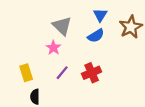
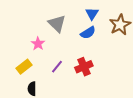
pink star: (53, 48) -> (38, 44), moved
yellow rectangle: (26, 73) -> (24, 67), turned 70

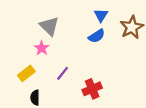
gray triangle: (57, 24) -> (49, 26), moved
red cross: (84, 67) -> (92, 89), moved

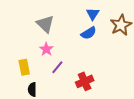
pink star: (42, 48) -> (46, 49), moved
yellow rectangle: (26, 73) -> (24, 67), turned -63

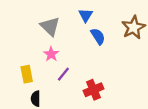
blue triangle: (93, 14) -> (86, 15), moved
blue semicircle: (89, 33) -> (98, 36), turned -91

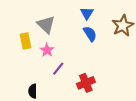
blue triangle: (86, 15) -> (87, 13), moved
yellow rectangle: (27, 74) -> (25, 41), moved

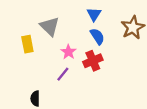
pink star: (47, 50) -> (68, 52), moved
red cross: (86, 83) -> (93, 61), moved

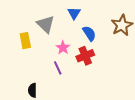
blue triangle: (94, 14) -> (74, 13), moved
purple line: (63, 74) -> (58, 68), turned -64

